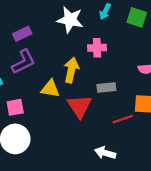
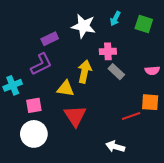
purple rectangle: (22, 34) -> (50, 39), moved
gray rectangle: (106, 87) -> (116, 72), moved, turned 49
red triangle: (79, 106) -> (75, 116), moved

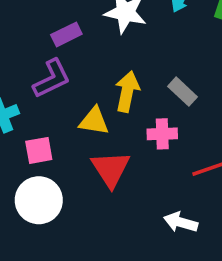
pink cross: (108, 51) -> (162, 134), moved

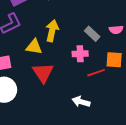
gray rectangle: (182, 92) -> (92, 34), moved
pink cross: (162, 134) -> (80, 54), moved

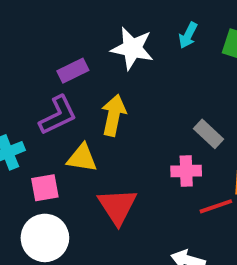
yellow arrow: (52, 31) -> (114, 115), moved
yellow triangle: (34, 47) -> (82, 158), moved

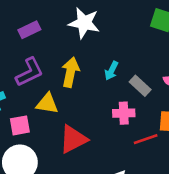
cyan arrow: (188, 35) -> (111, 71), moved
purple rectangle: (73, 71) -> (29, 30), moved
red triangle: (117, 206) -> (73, 139), turned 36

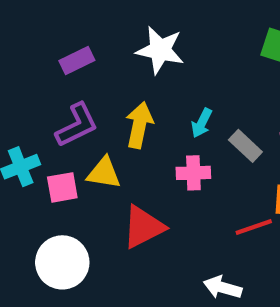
pink cross: (124, 113) -> (193, 173), moved
pink square: (20, 125) -> (62, 187), moved

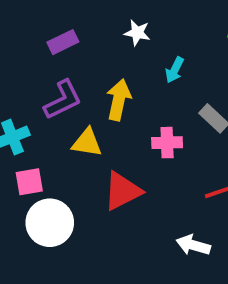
white star: (160, 50) -> (137, 33), size x0.6
cyan arrow: (202, 123) -> (175, 70), moved
pink square: (62, 187) -> (29, 182), moved

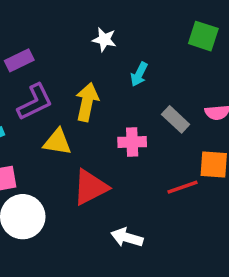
purple rectangle: (63, 42) -> (19, 60), moved
white arrow: (193, 245) -> (127, 238), moved

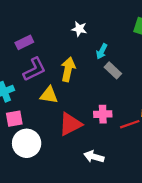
gray rectangle: (176, 119) -> (113, 70), moved
pink cross: (132, 142) -> (103, 114), moved

